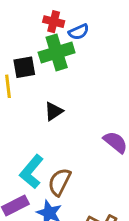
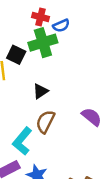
black square: (24, 67) -> (16, 55), turned 36
brown semicircle: (59, 182) -> (45, 122), moved

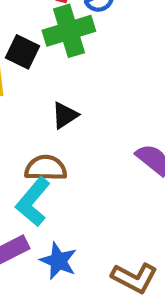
brown semicircle: (45, 122) -> (46, 168), moved, turned 65

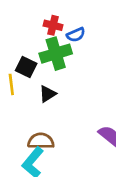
black triangle: (65, 115) -> (48, 94), moved

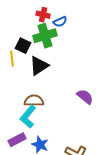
black triangle: (48, 94) -> (39, 66), size x1.5

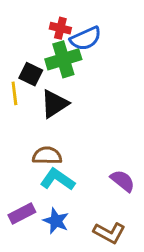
blue semicircle: (60, 22) -> (86, 39), size x1.5
purple semicircle: (85, 97) -> (123, 181), moved
cyan L-shape: (28, 117) -> (57, 179), moved, turned 85

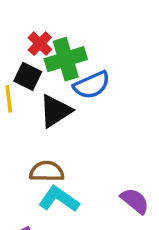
red cross: (60, 28) -> (40, 44), moved, turned 30
blue semicircle: (86, 39) -> (92, 85), moved

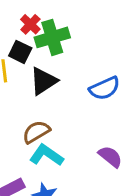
blue semicircle: (92, 85) -> (105, 88), moved
brown semicircle: (47, 171) -> (36, 132), turned -32

